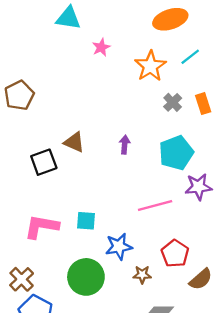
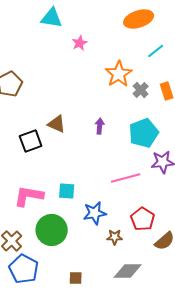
orange star: (150, 66) -> (119, 74), moved
green circle: (86, 277) -> (52, 230), moved

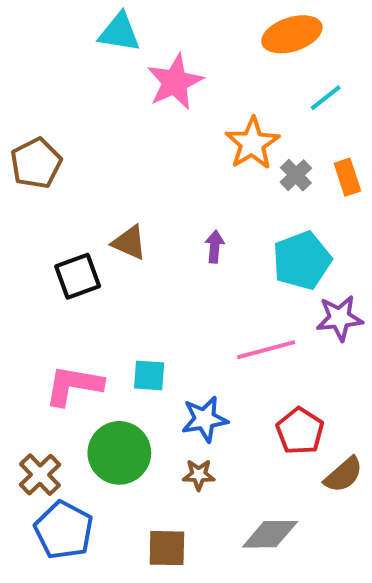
pink star: (80, 43) -> (175, 82), size x1.8
brown star: (115, 237) -> (199, 475), moved
brown square: (76, 278) -> (167, 548), size x1.5

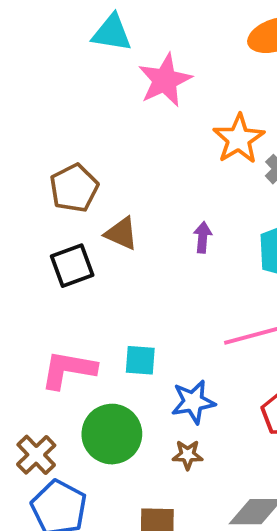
brown pentagon: (36, 163) -> (74, 188), moved

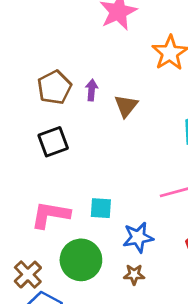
brown triangle: (121, 233) -> (126, 106), moved, turned 45
purple arrow: (203, 237) -> (92, 90), moved

